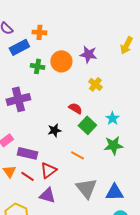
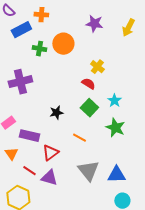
purple star: (88, 54) -> (94, 24), moved
red semicircle: (75, 108) -> (88, 84), moved
green star: (113, 145) -> (115, 128), turned 30
red line: (27, 176) -> (29, 171), moved

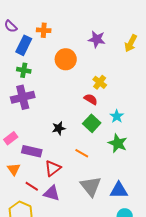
blue rectangle: (21, 30) -> (24, 45), turned -36
green cross: (39, 49) -> (24, 70), moved

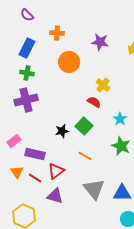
purple semicircle: (11, 26) -> (27, 15), moved
orange cross: (44, 30) -> (57, 33), moved
green square: (92, 123) -> (84, 126), moved
red line: (32, 186) -> (35, 178), moved

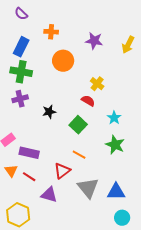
green cross: (27, 73) -> (21, 72), size x1.5
purple cross: (26, 100) -> (20, 99), size x0.7
black star: (62, 131) -> (49, 112), moved
red triangle: (56, 171) -> (62, 171), moved

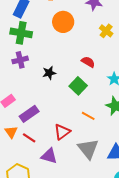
yellow cross: (97, 84) -> (106, 31), moved
purple rectangle: (29, 153) -> (29, 114), turned -48
orange line: (79, 155) -> (88, 116), moved

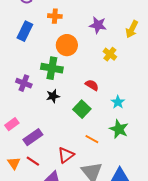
green cross: (21, 33) -> (52, 68), moved
purple cross: (20, 60) -> (24, 83), turned 35
orange triangle: (11, 132) -> (14, 163), moved

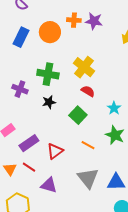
orange cross: (55, 16) -> (74, 20), moved
purple star: (98, 25) -> (94, 21), moved
orange circle: (67, 45) -> (50, 32), moved
yellow cross: (110, 54) -> (84, 67), moved, size x1.5
red triangle: (66, 155) -> (55, 151), moved

